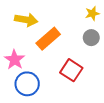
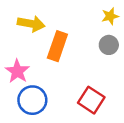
orange rectangle: (48, 39) -> (57, 46), turned -30
red square: (71, 70) -> (91, 100), moved

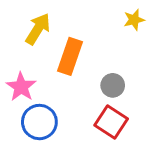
yellow arrow: (31, 24) -> (38, 29), turned -68
gray circle: (109, 45) -> (113, 85), moved

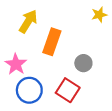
red square: (111, 122) -> (68, 90), moved

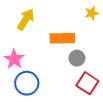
orange rectangle: (52, 42) -> (62, 38), moved, turned 70
red square: (68, 90) -> (87, 83), moved

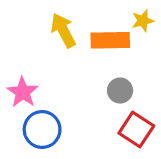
yellow arrow: (26, 19) -> (63, 30), moved, turned -60
orange rectangle: (62, 38) -> (110, 40), moved

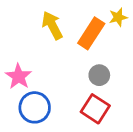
orange rectangle: (110, 40) -> (91, 33), turned -56
red square: (136, 129) -> (95, 109), moved

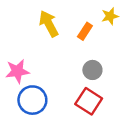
orange rectangle: (91, 33) -> (85, 31), size x0.6
pink star: (19, 76) -> (17, 71), turned 30

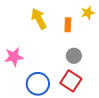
orange rectangle: (85, 31) -> (68, 25), turned -32
blue circle: (32, 100) -> (38, 84), moved

